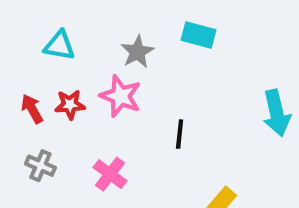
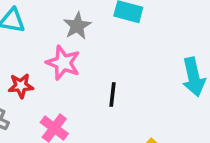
red star: (70, 105) -> (21, 86), moved

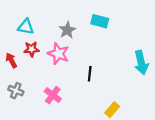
red star: (21, 86) -> (31, 49), moved

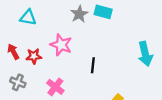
gray star: (67, 30) -> (79, 14), moved
red star: (31, 49) -> (34, 56), moved

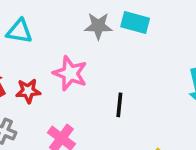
gray star: (79, 14) -> (98, 26), turned 30

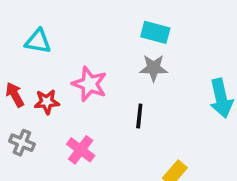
gray star: (98, 26) -> (154, 68), moved

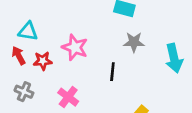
cyan triangle: (38, 41) -> (28, 31), moved
gray star: (154, 68) -> (134, 42), moved

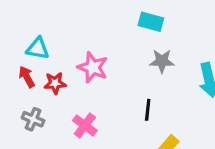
black line: (112, 72) -> (148, 110), moved

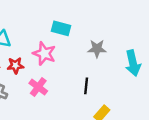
cyan rectangle: (151, 22) -> (61, 28), moved
pink cross: (85, 125) -> (38, 87), moved

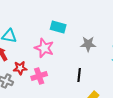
red star: (15, 65) -> (20, 68), moved
pink cross: (38, 87) -> (39, 76), turned 35

